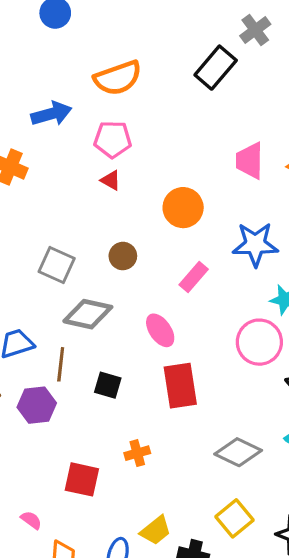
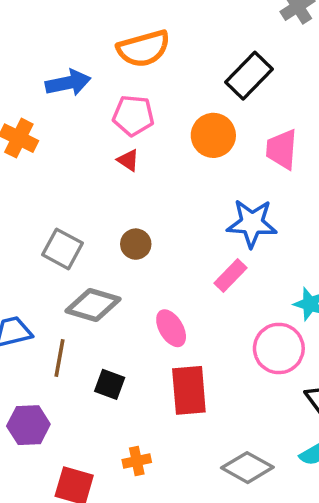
black rectangle: (216, 68) -> (249, 76), moved
orange circle: (183, 208) -> (213, 135), moved
blue star: (255, 244) -> (252, 223), moved
pink rectangle: (194, 277) -> (231, 275), moved
purple hexagon: (37, 405) -> (28, 425), moved

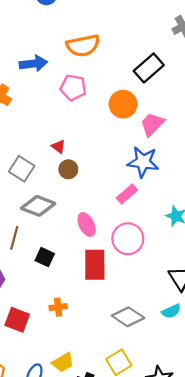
pink trapezoid: (282, 149) -> (152, 124), moved, turned 36
red triangle: (128, 160) -> (58, 147), moved
pink circle: (279, 348) -> (128, 239), moved

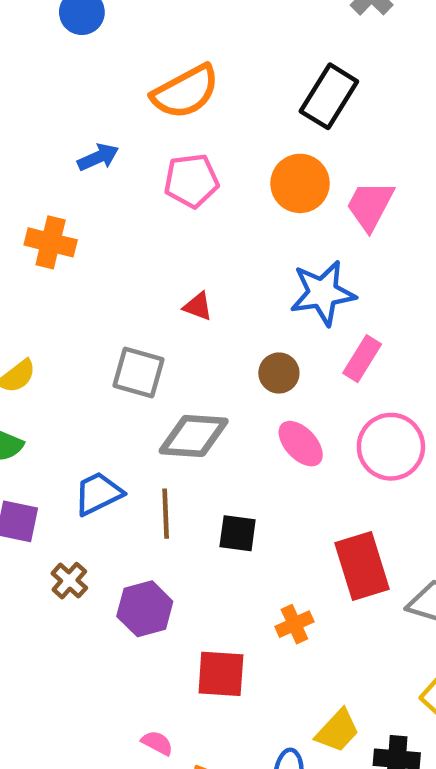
blue arrow: (33, 64) -> (98, 157), size x0.7
blue star: (143, 162) -> (323, 293), moved
brown circle: (68, 169) -> (279, 373), moved
red rectangle: (95, 265) -> (362, 566), moved

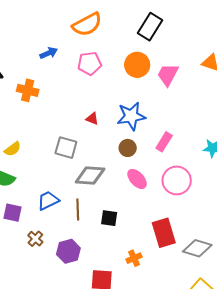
blue star: (323, 293) -> (131, 116), moved

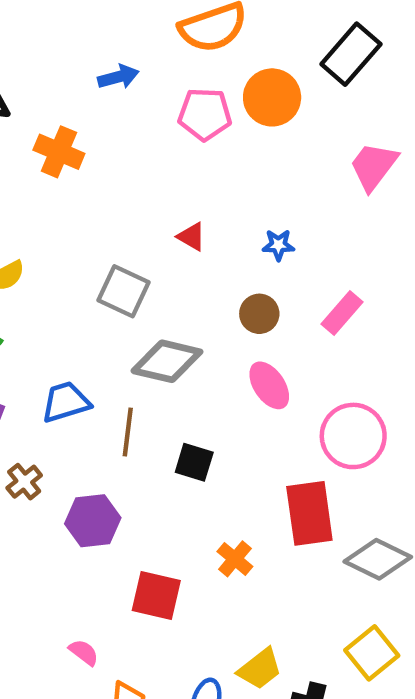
orange circle: (137, 65) -> (272, 97), moved
blue star: (131, 116) -> (278, 245), size x0.5
pink circle: (177, 180) -> (353, 436), moved
orange cross: (134, 258) -> (235, 559), turned -35

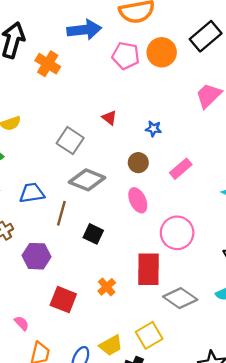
blue arrow: (118, 77) -> (84, 30), size x1.6
yellow square: (372, 653) -> (149, 335), moved

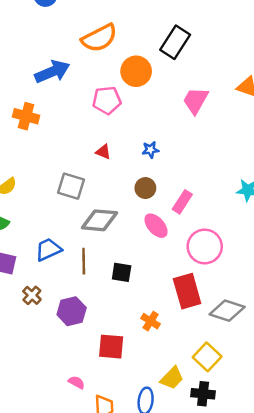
pink pentagon: (126, 56) -> (107, 100), moved
pink rectangle: (181, 169) -> (182, 202), moved

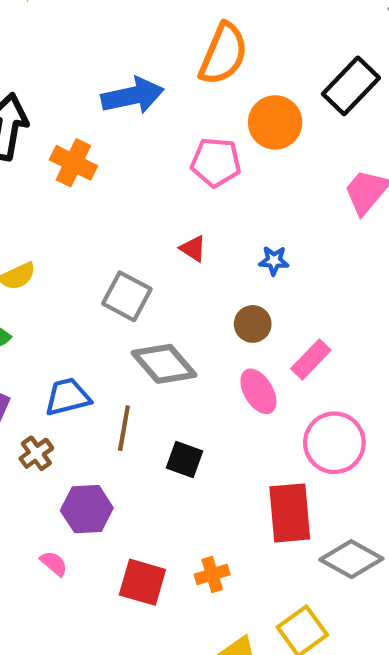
orange semicircle: (99, 38) -> (223, 54), turned -51
gray diamond: (99, 220) -> (164, 364), turned 33
brown cross: (32, 295) -> (36, 453), moved
orange cross: (151, 321) -> (212, 574), moved, turned 30
pink semicircle: (77, 382) -> (54, 563), moved

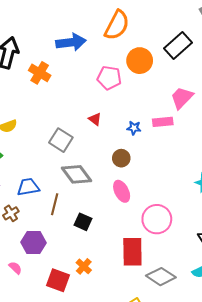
pink rectangle: (311, 359) -> (163, 122), moved, turned 36
orange cross: (212, 574) -> (84, 266), moved, turned -35

